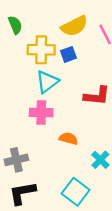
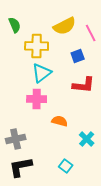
blue square: (68, 54) -> (78, 56), moved
cyan square: (76, 192) -> (66, 166), size x0.6

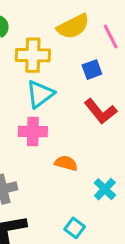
red L-shape: (84, 85) -> (101, 111), turned 45

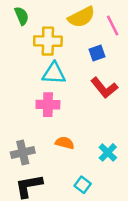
cyan triangle: (40, 94) -> (54, 73), turned 40
orange semicircle: (66, 163) -> (65, 143), moved

